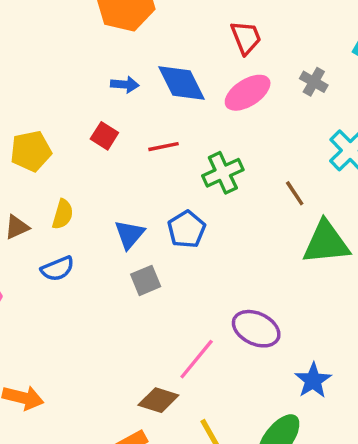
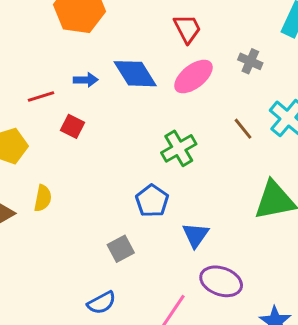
red line: (163, 147) -> (41, 96), moved
brown line: (295, 193) -> (243, 129), moved
blue triangle: (129, 234) -> (196, 235), moved
blue semicircle: (58, 269) -> (102, 303), moved

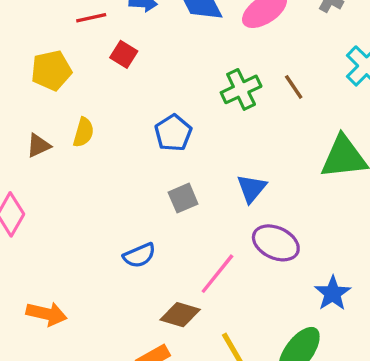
brown line: (243, 129) -> (294, 87), moved
blue pentagon: (152, 201) -> (173, 133), moved
gray square: (121, 249) -> (183, 198), moved

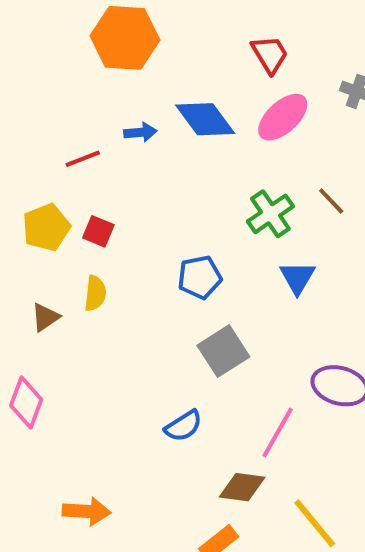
red square: (124, 54) -> (98, 231), moved
blue pentagon: (173, 133) -> (200, 277), turned 30
blue triangle: (252, 188) -> (297, 277), moved
gray square: (183, 198) -> (223, 351), size x1.4

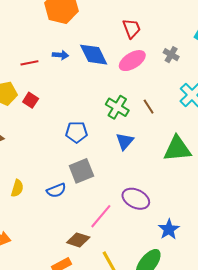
green cross: (270, 214) -> (117, 107), turned -35
yellow semicircle: (95, 293) -> (17, 188), moved
blue semicircle: (183, 426) -> (56, 190), moved

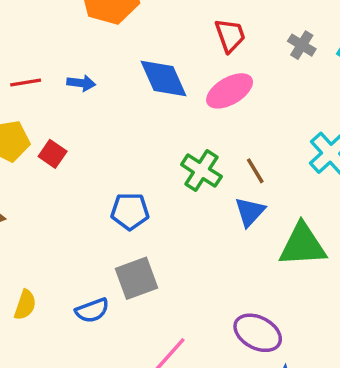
blue arrow: (60, 55) -> (81, 83), moved
gray cross: (171, 55) -> (302, 45), moved
red line: (29, 63) -> (26, 82), moved
blue triangle: (125, 141) -> (250, 212), moved
purple ellipse: (136, 199) -> (258, 333), moved

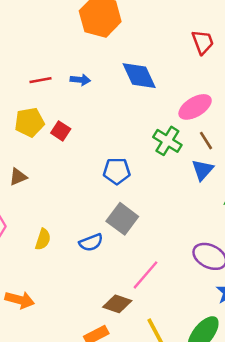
red trapezoid: (230, 35) -> (203, 42), moved
pink ellipse: (230, 91) -> (195, 107), moved
gray square: (136, 278) -> (122, 219), turned -32

